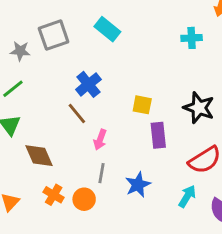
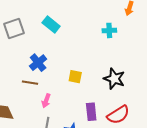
brown line: (77, 113) -> (30, 83), turned -42
purple rectangle: (158, 135) -> (91, 112), moved

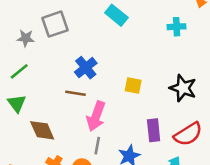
cyan rectangle: (51, 24) -> (116, 15), moved
pink arrow: (46, 101) -> (96, 116), size x1.6

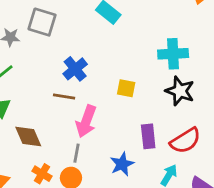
gray square: (55, 24) -> (42, 22), turned 36
cyan cross: (177, 27) -> (173, 54), moved, size x1.5
gray line: (97, 146) -> (76, 153), moved

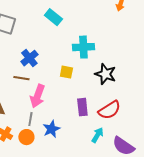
cyan cross: (173, 54) -> (83, 47), moved
blue star: (122, 164) -> (51, 129), moved

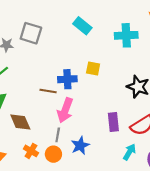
cyan cross: (83, 47) -> (126, 35), moved
blue cross: (29, 58) -> (67, 79), moved, turned 36
yellow square: (66, 72) -> (93, 68), moved

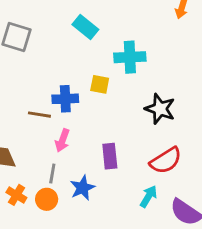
cyan cross: (126, 35) -> (130, 57), moved
pink arrow: (65, 110) -> (62, 140), size x0.7
purple rectangle: (113, 122) -> (110, 156), moved

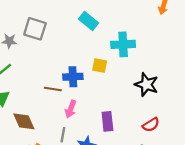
red semicircle: (166, 161) -> (151, 125), size x0.7

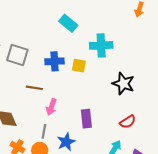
gray square: (35, 29) -> (17, 55), moved
blue cross: (73, 77) -> (55, 61), moved

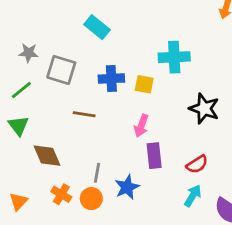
cyan rectangle: (68, 23) -> (97, 27), moved
pink arrow: (51, 107) -> (141, 126), moved
red semicircle: (128, 122) -> (197, 164), moved

